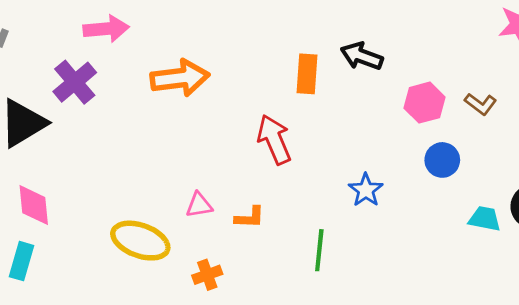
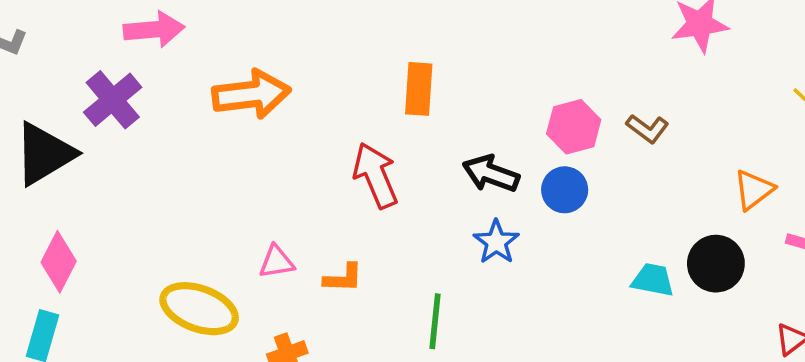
black arrow: (362, 56) -> (491, 174), moved
blue circle: (442, 160) -> (565, 190), moved
pink diamond: (34, 205) -> (59, 262), turned 33

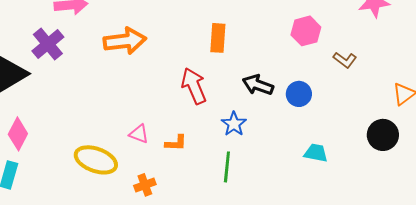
pink hexagon: (574, 127) -> (306, 31), moved
blue star: (496, 242) -> (234, 124), moved
pink triangle: (277, 262) -> (139, 134), turned 30
cyan trapezoid: (653, 280) -> (316, 153), moved

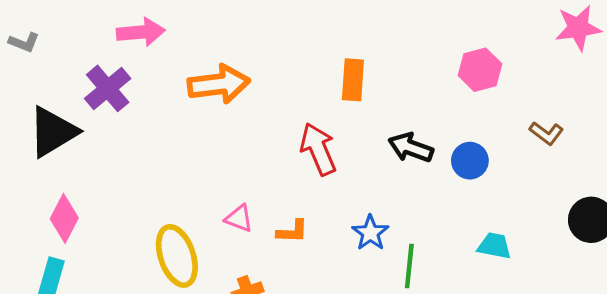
brown L-shape: (345, 60) -> (546, 133), moved
blue star: (234, 124) -> (370, 233), moved
yellow ellipse: (96, 160) -> (177, 256), turned 51
green line: (227, 167) -> (409, 266), moved

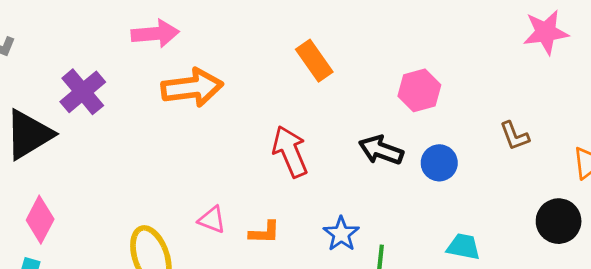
pink arrow: (141, 32) -> (155, 34), moved
pink hexagon: (480, 70) -> (419, 90), moved
orange rectangle: (353, 80) -> (314, 61), moved, turned -39
brown L-shape: (546, 133) -> (515, 136), turned 32

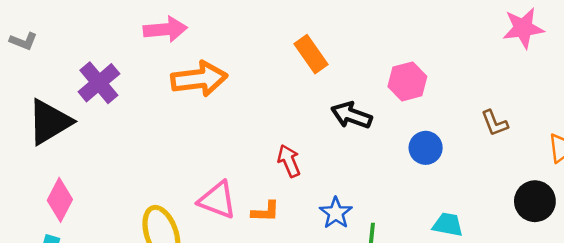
black arrow: (381, 150) -> (351, 115), moved
red arrow: (290, 152) -> (289, 161), moved, size x0.7
pink triangle: (212, 220) -> (217, 200), size x1.5

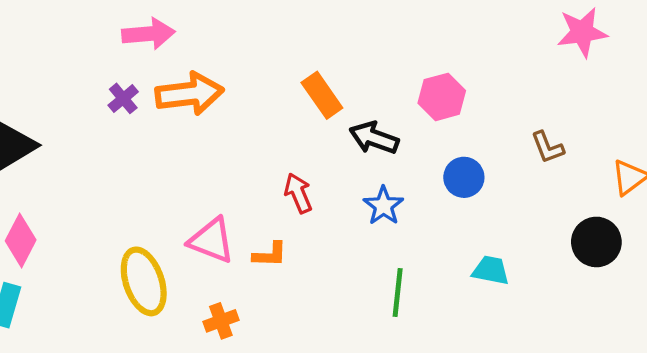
orange rectangle: (311, 54) -> (322, 95), moved
purple cross: (99, 83) -> (123, 98), moved, size x0.6
blue star: (336, 213) -> (383, 206), moved

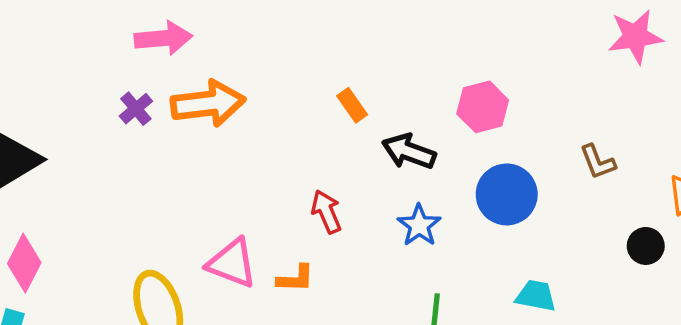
orange rectangle: (322, 95) -> (352, 105), size x0.7
blue circle: (464, 177) -> (507, 194), size x1.4
black circle: (596, 242) -> (646, 246), moved, size x0.7

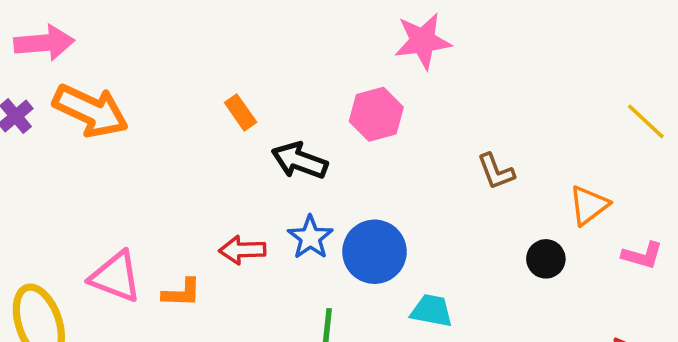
pink star: (635, 37) -> (423, 41), moved
orange arrow: (208, 103) -> (91, 111), turned 32
blue circle: (507, 194) -> (374, 252), moved
red arrow: (326, 212) -> (242, 250), moved, turned -69

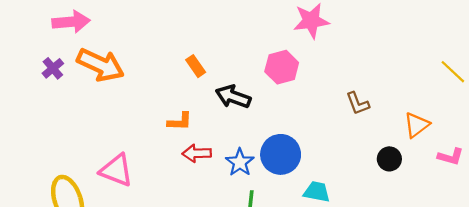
blue star: (310, 237) -> (240, 162), moved
orange L-shape: (182, 293) -> (180, 122), moved

